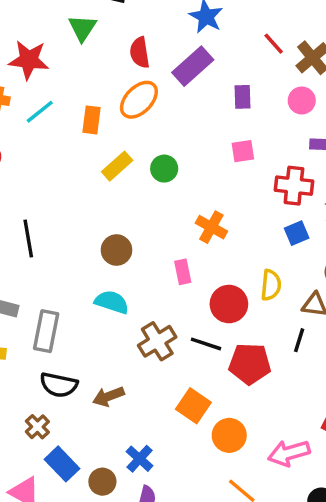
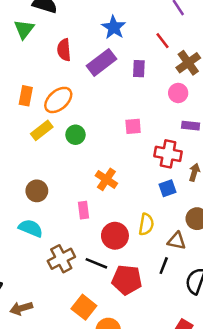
red line: (274, 44) -> (163, 41), moved
purple rectangle: (242, 97) -> (139, 69), moved
orange ellipse: (139, 100) -> (58, 100), moved
brown arrow: (108, 396) -> (21, 308), moved

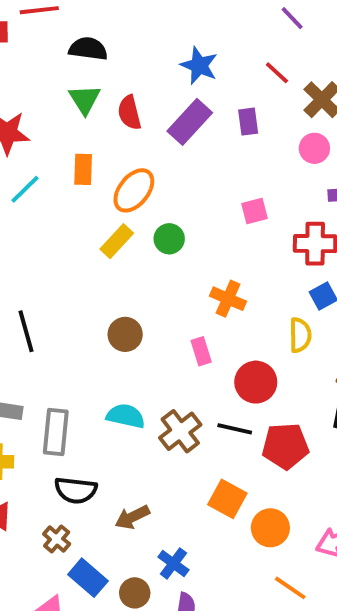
green triangle: (24, 29) -> (85, 99), moved
orange rectangle: (26, 96) -> (83, 169), moved
yellow semicircle: (146, 224) -> (300, 335), moved
cyan semicircle: (31, 228) -> (126, 416), moved

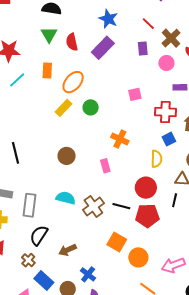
purple rectangle: (248, 122) -> (143, 49), moved
red circle: (256, 382) -> (146, 188), moved
black semicircle: (76, 490) -> (39, 235), turned 115

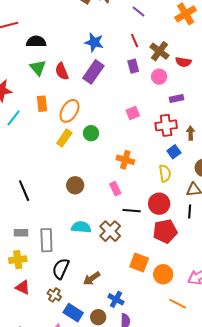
red line: (148, 24) -> (135, 41), turned 32
black line: (121, 206) -> (132, 211), moved

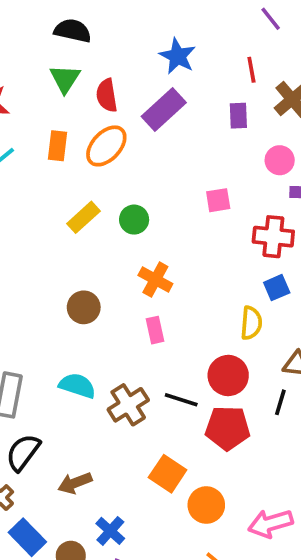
pink circle: (159, 77) -> (280, 160), moved
orange ellipse: (69, 111) -> (106, 146), moved
orange cross: (125, 160) -> (155, 279), moved
black line: (132, 211) -> (181, 400), moved

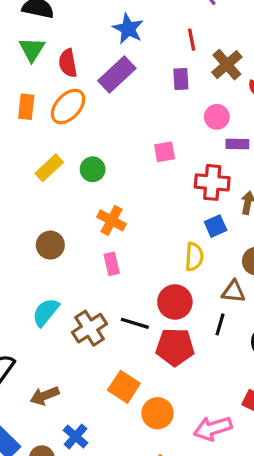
cyan semicircle: (77, 386) -> (46, 312), turned -68

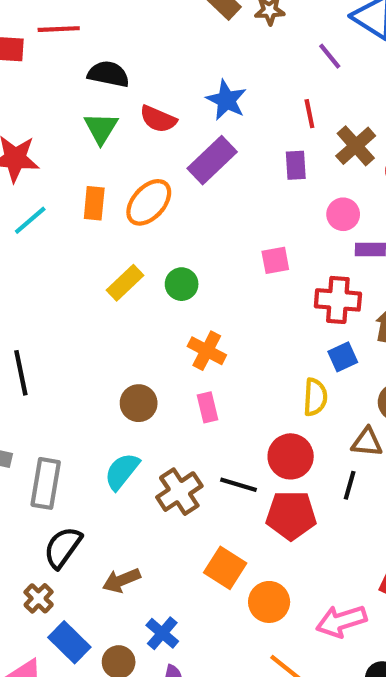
red semicircle: (68, 63) -> (158, 119), moved, turned -56
brown circle: (50, 245) -> (139, 403), moved

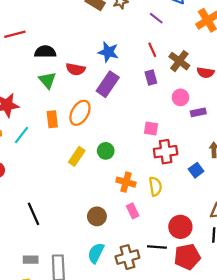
pink square: (275, 260) -> (151, 128), turned 32
red cross: (338, 300) -> (166, 152), moved
yellow semicircle: (315, 397) -> (155, 186), moved
brown cross: (179, 492) -> (127, 257), turned 30

